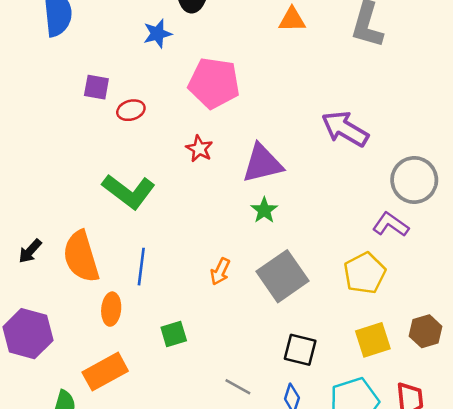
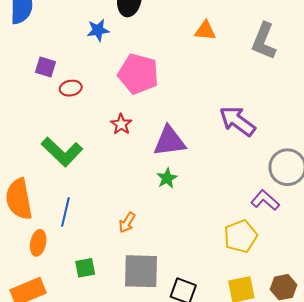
gray square: (283, 276) -> (141, 271), moved, turned 30

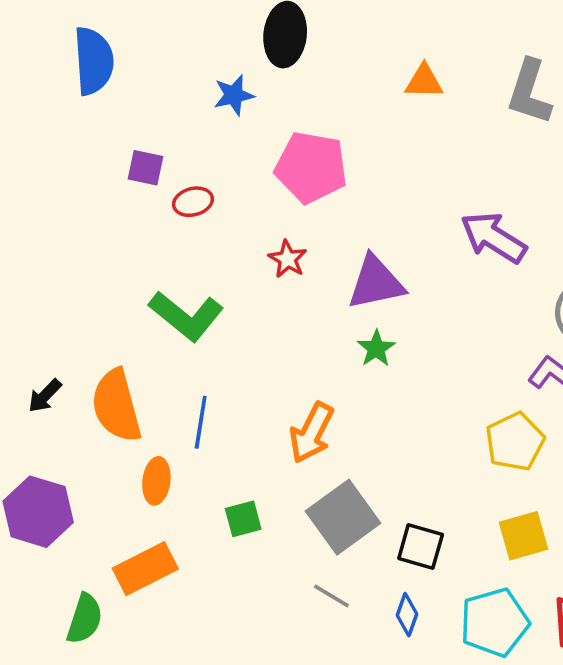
orange arrow: (127, 223) -> (311, 433), size x1.6
gray square: (141, 271) -> (343, 517), turned -33

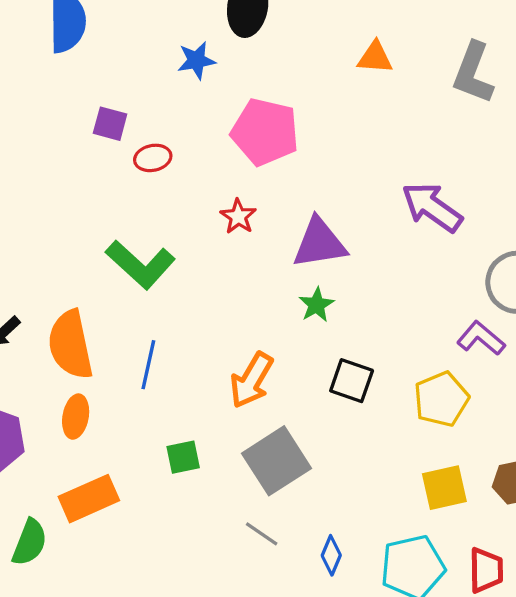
orange ellipse: (156, 481) -> (76, 417), moved
black square: (421, 546) -> (352, 381), moved

